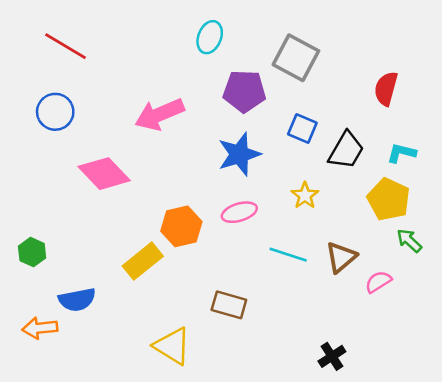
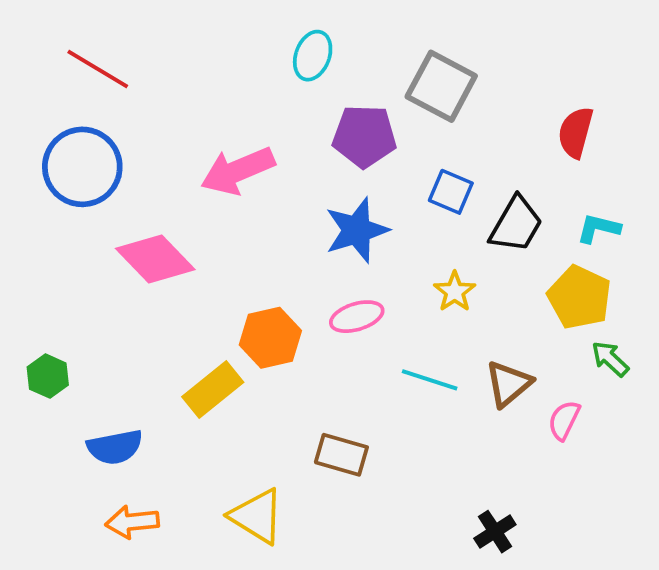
blue circle: (55, 112) -> (82, 167), size x1.4
pink semicircle: (378, 282) -> (564, 420), turned -32
orange arrow: (40, 328) -> (132, 522), moved

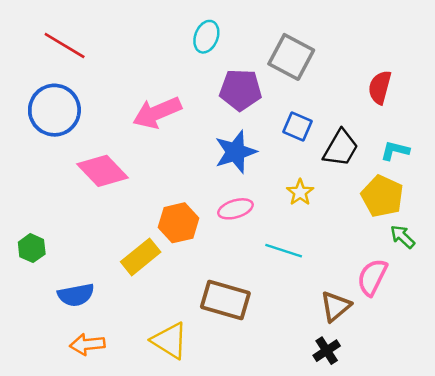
brown triangle: (508, 384) -> (335, 306), moved
pink semicircle: (564, 420) -> (372, 277), size x1.4
brown rectangle: (341, 455) -> (225, 300), size x1.4

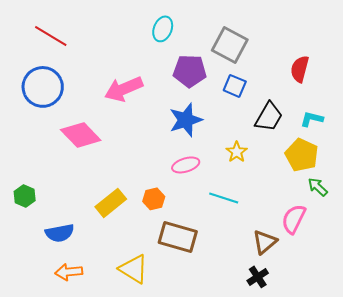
blue square: (298, 127) -> (235, 86), moved
orange hexagon: (179, 223) -> (154, 199), moved, size x0.7

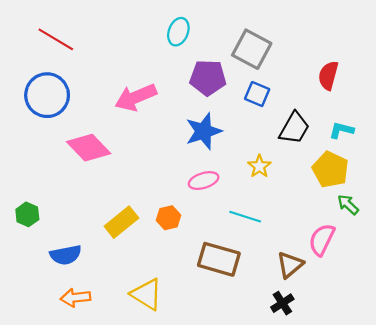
brown rectangle: (178, 237) -> (219, 259), moved

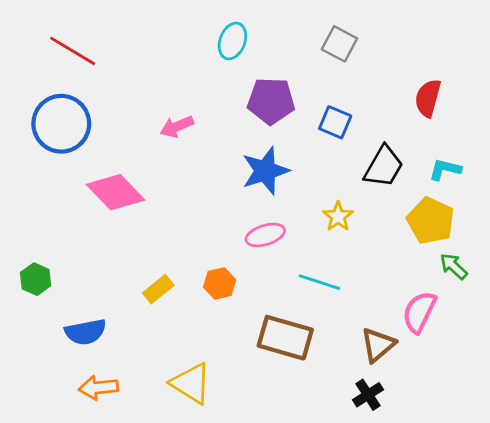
gray square: (252, 49) -> (339, 44), moved, size x0.7
pink arrow: (136, 97) -> (177, 127), size x0.6
yellow rectangle: (121, 222) -> (158, 289), size x0.7

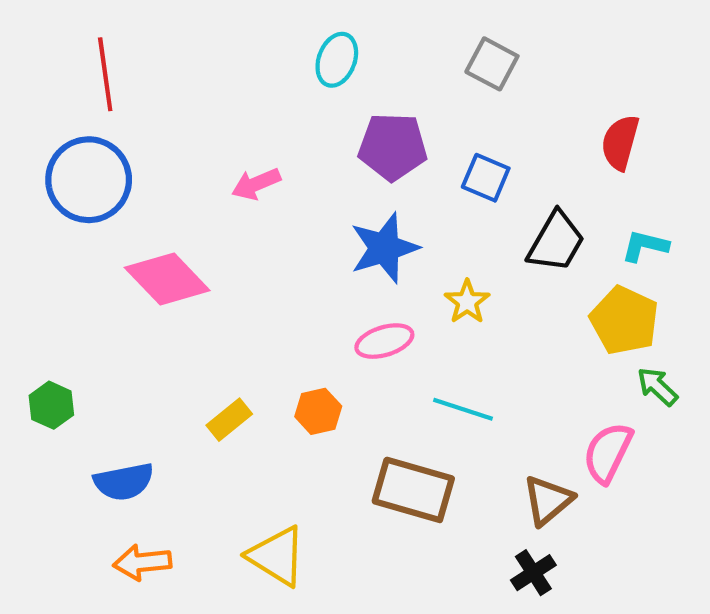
red line: (73, 51) -> (105, 74), turned 51
yellow star: (338, 216) -> (467, 302), moved

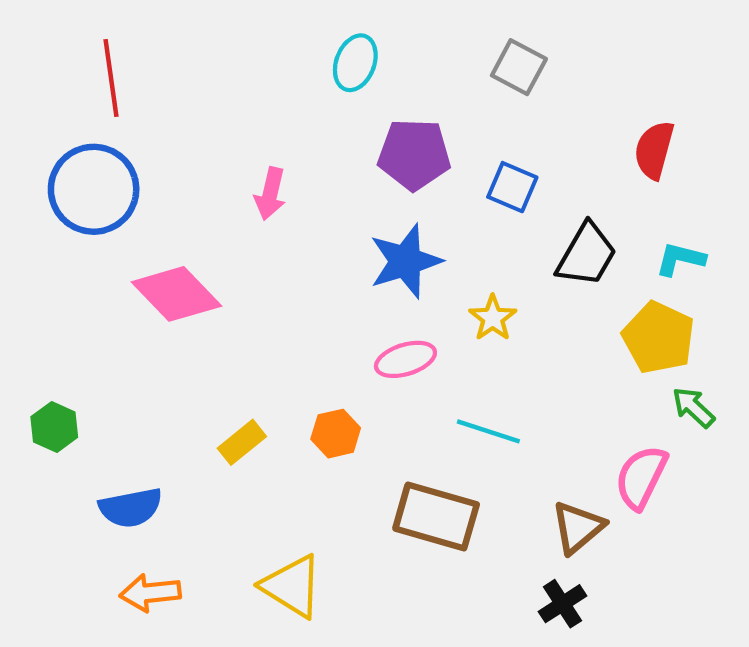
pink arrow: (256, 184) -> (270, 194), turned -54

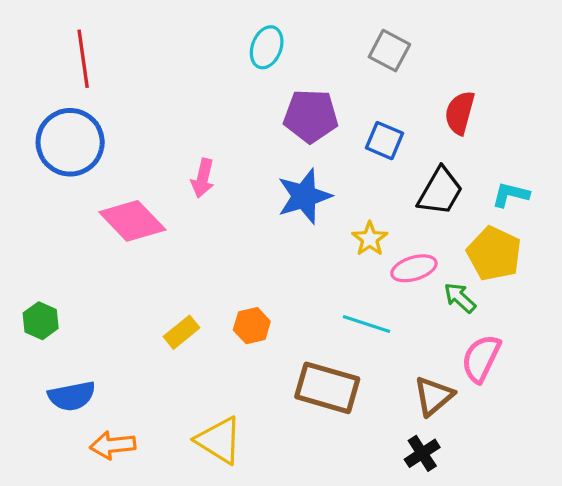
red semicircle: (654, 150) -> (460, 113), moved
pink arrow: (270, 194) -> (203, 178), moved
pink ellipse: (405, 359) -> (414, 268), moved
green arrow: (693, 407) -> (460, 298), moved
blue semicircle: (131, 508) -> (72, 396), moved

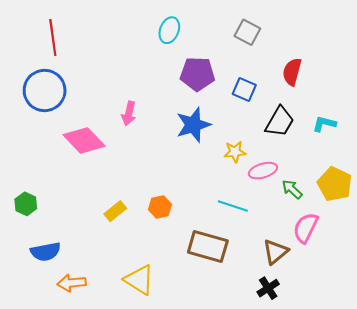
yellow star: (370, 239) -> (235, 152), turned 30
yellow pentagon: (494, 254) -> (335, 184), moved

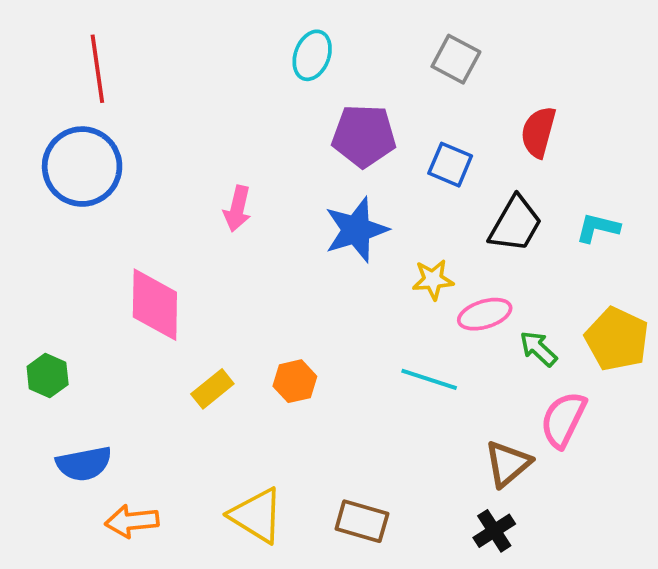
pink diamond: (84, 140) -> (155, 305), moved, turned 45
brown rectangle: (208, 247) -> (362, 521), moved, size x0.7

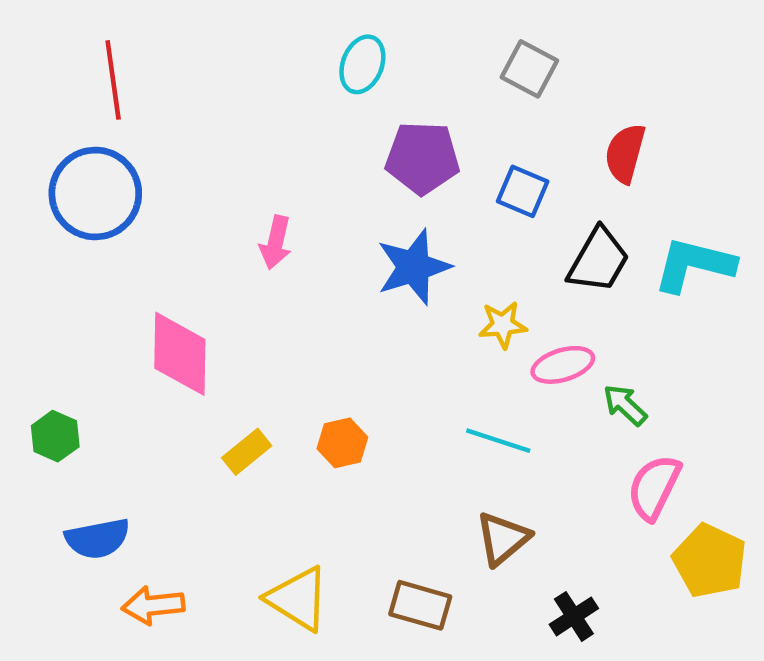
cyan L-shape: (598, 228) -> (694, 265), size x1.6
yellow pentagon: (617, 339) -> (710, 561), moved
brown triangle: (508, 464) -> (503, 539), moved

